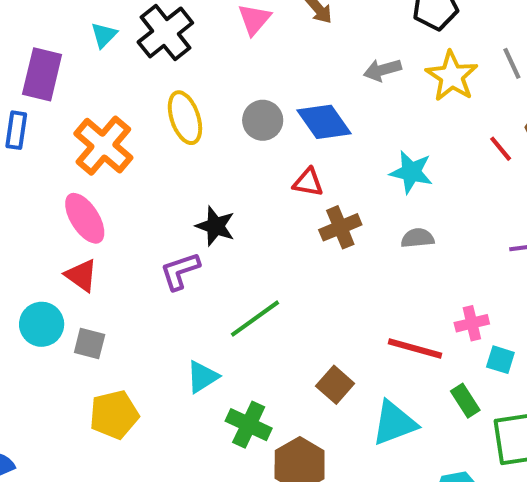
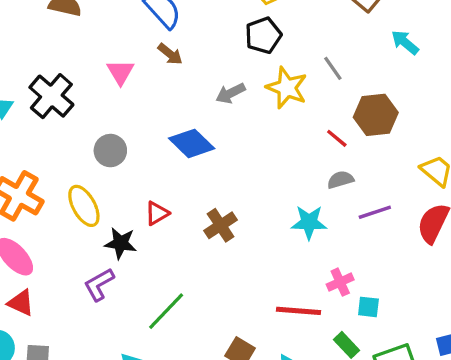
yellow ellipse: (185, 118) -> (84, 206), moved
gray circle: (263, 120) -> (110, 151), moved
cyan star: (411, 172) -> (309, 222), moved
red triangle: (308, 182) -> (157, 213), moved, turned -30
gray semicircle: (418, 238) -> (340, 180), moved

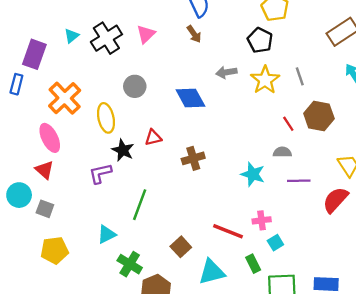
black pentagon: (263, 35) -> (260, 40), turned 30
pink triangle: (120, 72) -> (146, 34), moved
cyan square: (368, 307) -> (275, 243), turned 35
green line: (166, 311) -> (140, 205), turned -40

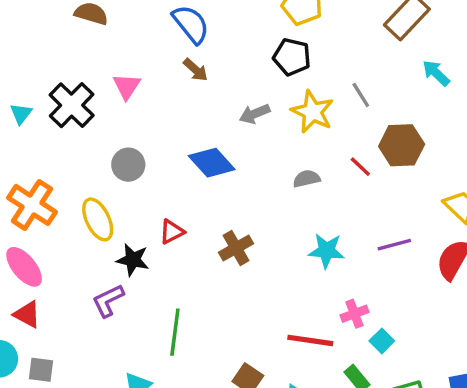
gray semicircle: (282, 152) -> (307, 179), moved

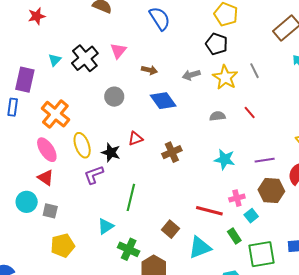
brown arrow: (195, 70) -> (149, 70), moved, turned -35
brown hexagon: (402, 145) -> (271, 191), moved
yellow ellipse: (98, 219) -> (82, 145), moved

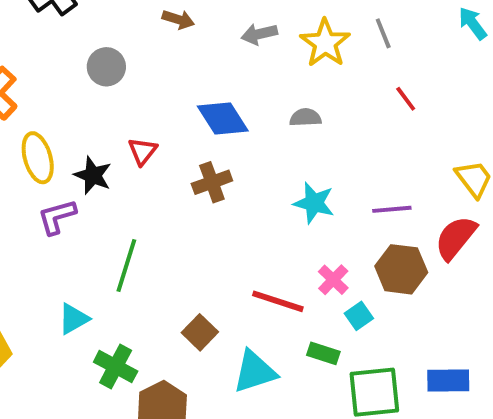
blue diamond: (163, 101) -> (223, 119), moved
red line: (250, 112) -> (406, 99), moved
red triangle: (135, 139) -> (143, 151), turned -35
pink cross: (237, 198) -> (333, 280), turned -35
green rectangle: (234, 236) -> (323, 353), turned -42

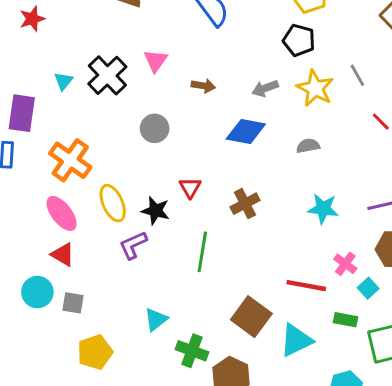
blue diamond: (223, 119) -> (246, 132), moved, turned -39
green line: (126, 265) -> (202, 252), moved
brown square: (200, 332) -> (251, 317), size x1.5

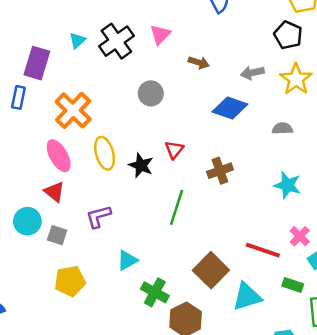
purple L-shape: (133, 245) -> (98, 216), moved

